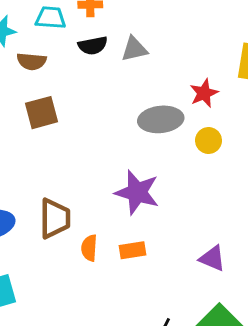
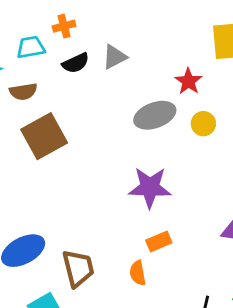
brown square: (42, 113) -> (44, 136), size x1.4
brown trapezoid: (55, 218) -> (78, 268), moved
orange semicircle: (89, 248) -> (138, 273), moved

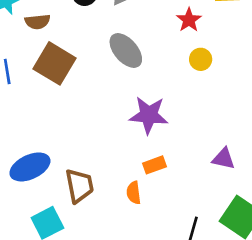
gray ellipse: (155, 115) -> (126, 50), moved, turned 66
brown square: (44, 136) -> (54, 63), turned -33

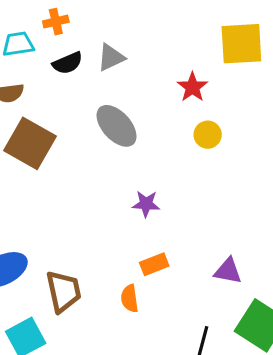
purple star: (149, 115) -> (146, 204), size x0.6
purple triangle: (224, 159) -> (228, 271), moved

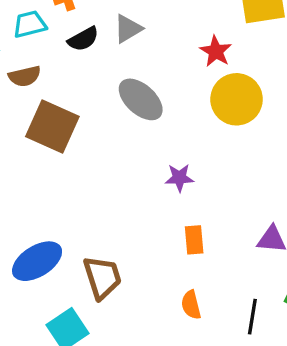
yellow circle: (208, 135) -> (237, 99), size x1.8
orange rectangle: (154, 264) -> (194, 240), turned -68
orange semicircle: (130, 299) -> (191, 305), moved

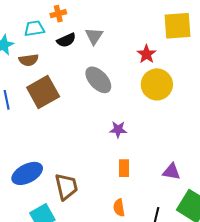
gray triangle: (128, 29) -> (94, 36), turned -30
brown square: (52, 127) -> (43, 92), turned 32

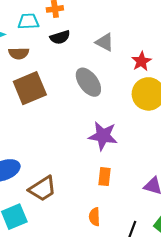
gray triangle: (94, 36) -> (105, 42), moved, turned -42
purple star: (118, 130) -> (103, 136), size x1.6
brown trapezoid: (66, 187) -> (42, 189), turned 64

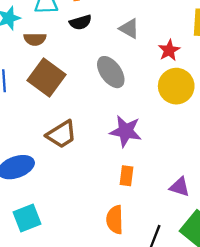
brown square: (30, 88) -> (46, 77), turned -32
brown trapezoid: (42, 189) -> (61, 134), moved
orange semicircle: (94, 217) -> (115, 220), size x1.4

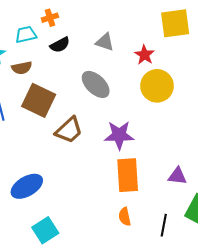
brown trapezoid: (61, 134) -> (69, 130), moved
orange rectangle: (126, 176) -> (128, 175), size x1.8
orange semicircle: (115, 220) -> (125, 217), size x0.7

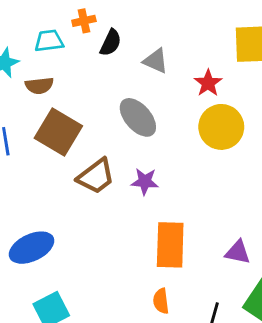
black semicircle: (60, 45) -> (111, 43), moved, turned -42
purple star: (119, 135) -> (145, 182), moved, size x0.7

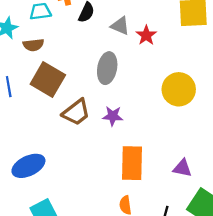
red star: (208, 83) -> (146, 35), moved
gray ellipse: (138, 117) -> (107, 68), turned 52
yellow circle: (221, 127) -> (179, 89), moved

